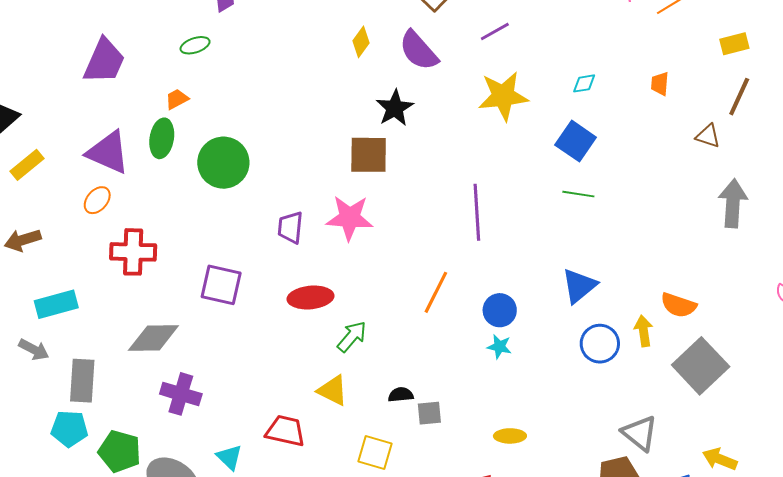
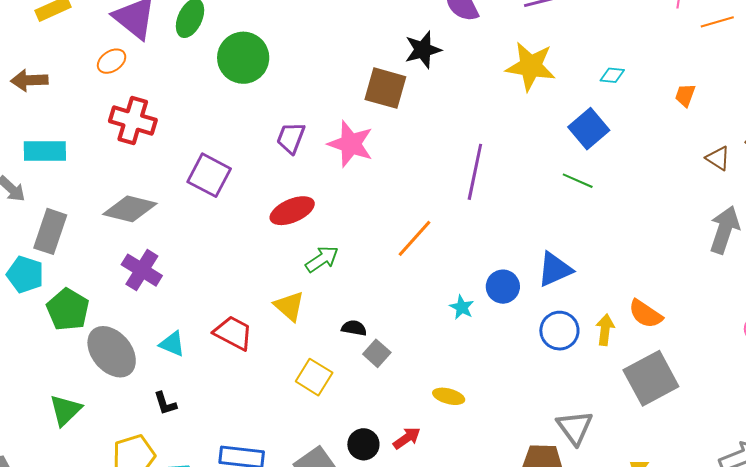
red ellipse: (310, 297) -> (292, 211), turned -33
blue circle: (500, 310) -> (503, 287), moved
gray square: (429, 413) -> (377, 353), turned 32
cyan triangle: (229, 457) -> (172, 344), turned -36

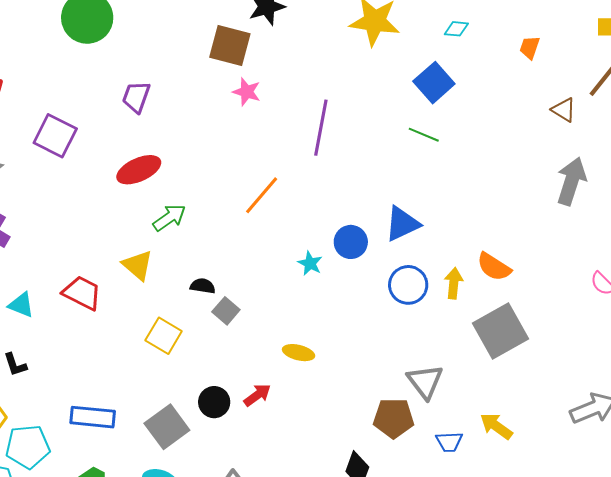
pink star: (351, 144) -> (247, 92), moved, size x0.6

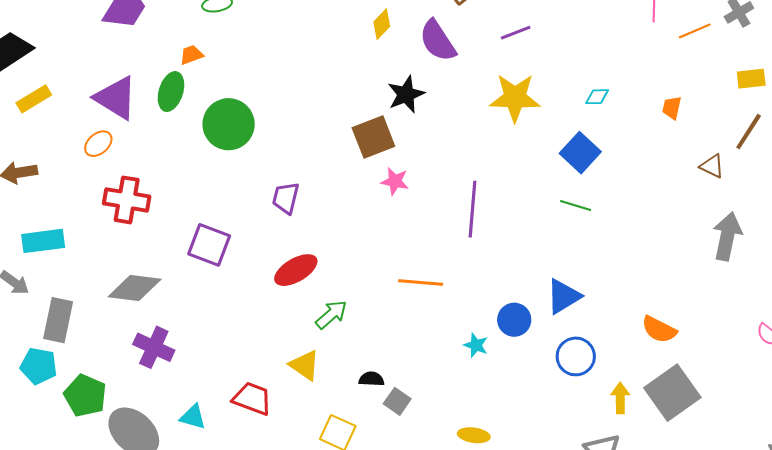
brown square: (230, 45) -> (373, 137), turned -30
orange line: (262, 195) -> (421, 283), turned 60
yellow arrow: (454, 283) -> (620, 398), moved

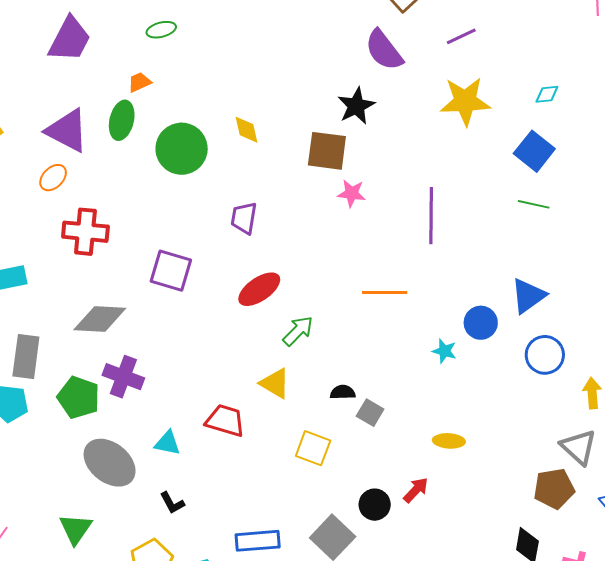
yellow diamond: (382, 24) -> (247, 130), moved, turned -52
brown square: (373, 137) -> (327, 151), turned 33
green pentagon: (85, 395) -> (79, 397), moved

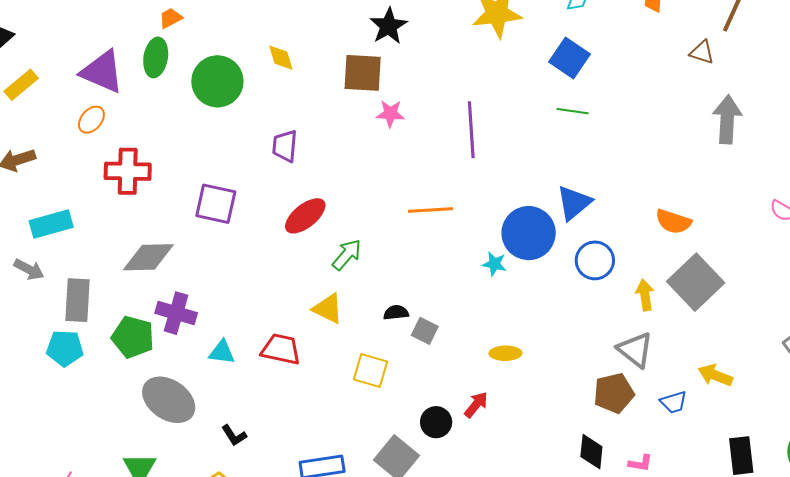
blue circle: (481, 323) -> (529, 233), size x1.6
cyan triangle: (167, 443) -> (222, 352), moved

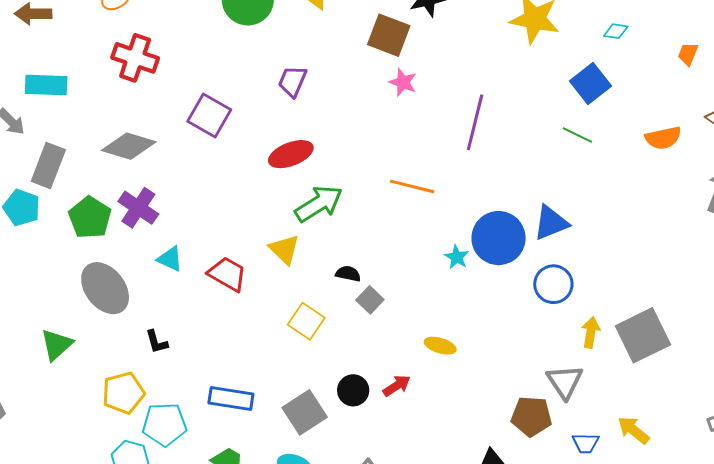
orange semicircle: (673, 222) -> (663, 138), moved, turned -48
green arrow: (347, 255) -> (319, 204), size x1.4

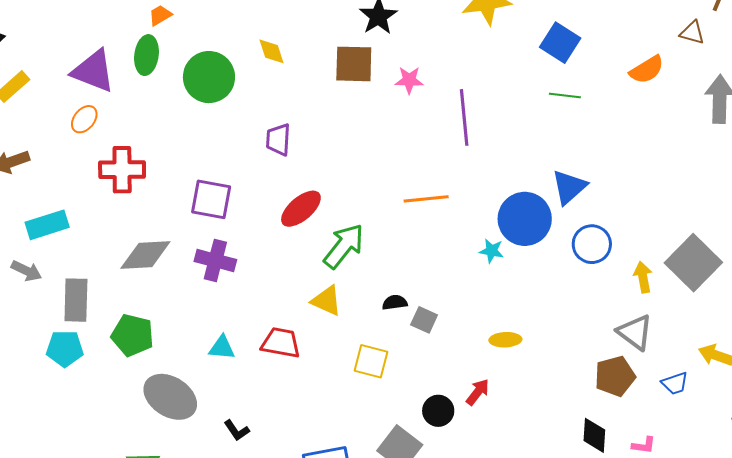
pink star: (403, 82) -> (409, 80), moved
purple cross: (138, 208) -> (215, 261), moved

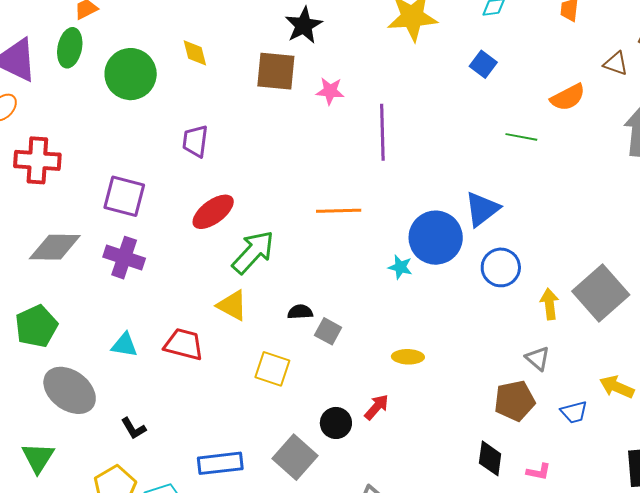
blue square: (560, 43) -> (483, 64), size x0.7
green line: (565, 96) -> (521, 137), moved
gray triangle: (635, 332) -> (538, 358), size x0.7
green pentagon: (133, 335) -> (36, 326), turned 30

